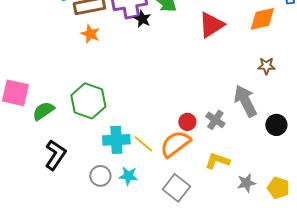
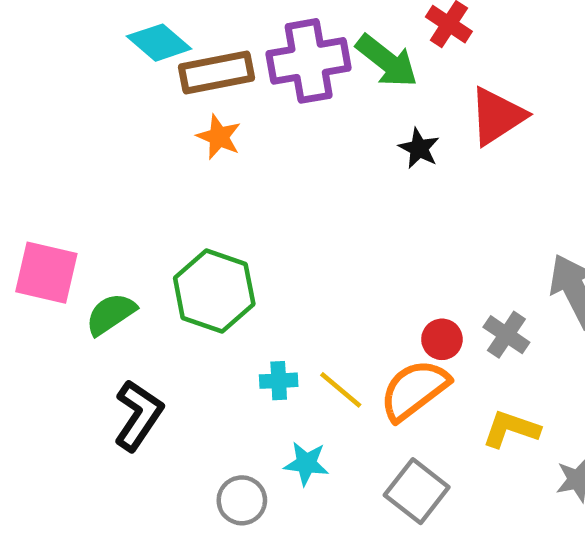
black star: (142, 19) -> (419, 148), moved
cyan cross: (116, 140) -> (279, 381), size x0.6
gray circle: (100, 176) -> (242, 500), moved

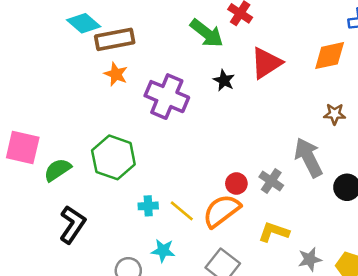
purple cross: (309, 61) -> (167, 97), moved, turned 33

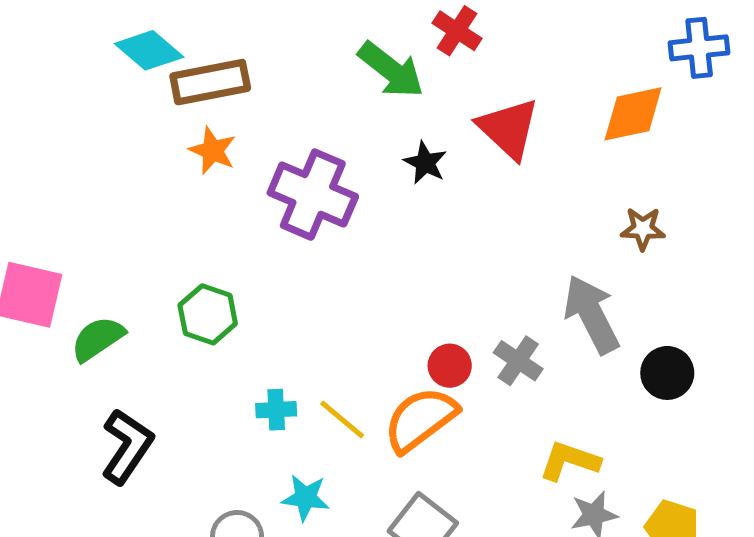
red triangle: (266, 63) -> (508, 129), turned -44
green hexagon: (113, 157) -> (208, 314), size x0.7
yellow L-shape: (274, 232) -> (569, 461), moved

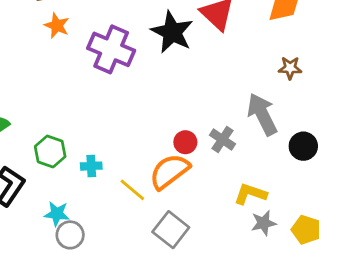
black star: (425, 163) -> (172, 32), size x1.8
green hexagon: (208, 314) -> (50, 151), moved
yellow line: (342, 419) -> (132, 190), moved
cyan star: (305, 498) -> (57, 214), moved

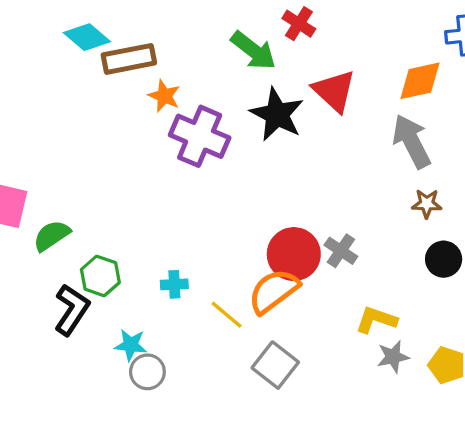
orange star: (57, 26) -> (164, 96), moved
brown star: (290, 68) -> (427, 204), moved
gray arrow: (262, 114) -> (412, 141), moved
red circle: (185, 142) -> (294, 254), size x1.8
green hexagon: (50, 151) -> (100, 276), moved

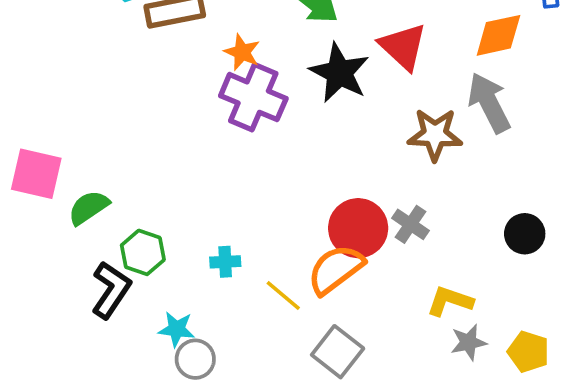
orange star: (164, 96) -> (242, 52), moved
brown star: (427, 204) -> (435, 135), moved, size x1.6

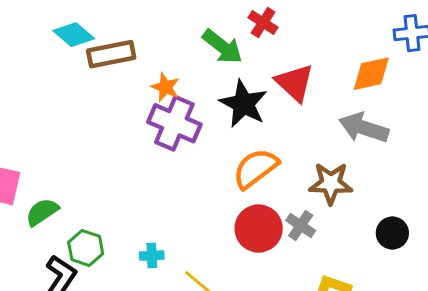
gray arrow: (489, 103) -> (364, 128), turned -45
brown star: (435, 135) -> (331, 183), moved
orange semicircle: (336, 269) -> (256, 168), moved

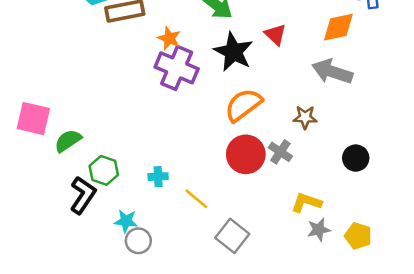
red triangle: (295, 83) -> (275, 35), size x0.7
brown star: (331, 183) -> (305, 117), size x0.7

